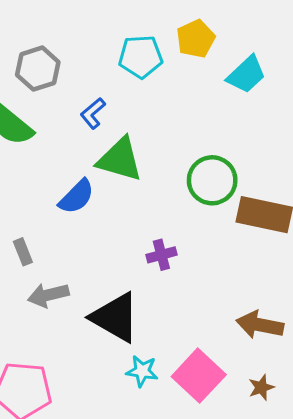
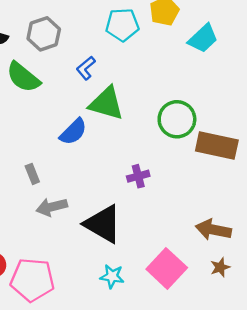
cyan star: (142, 371) -> (112, 276), moved
brown star: (261, 387) -> (220, 267), moved

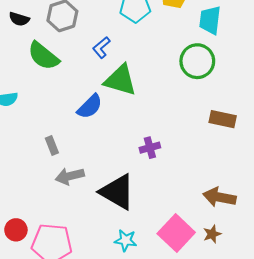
cyan trapezoid: (203, 38) -> (210, 20), turned 140
green circle: (177, 119) -> (197, 61), moved
brown rectangle: (217, 145) -> (223, 119), size x0.7
brown star: (220, 267) -> (212, 234), moved

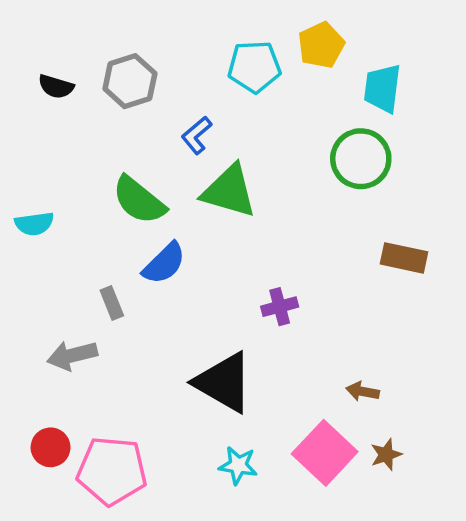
green semicircle: (43, 56) -> (139, 200), moved
blue semicircle: (90, 107) -> (164, 263), moved
gray arrow: (70, 176) -> (72, 355), moved
brown arrow: (219, 197) -> (363, 391), moved, size x0.6

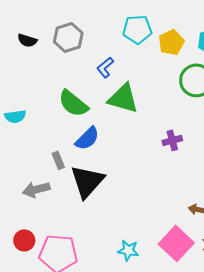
yellow pentagon: (321, 45) -> (171, 42), moved
purple cross: (280, 307) -> (172, 140), moved
black triangle: (224, 382) -> (87, 181), moved, turned 42

